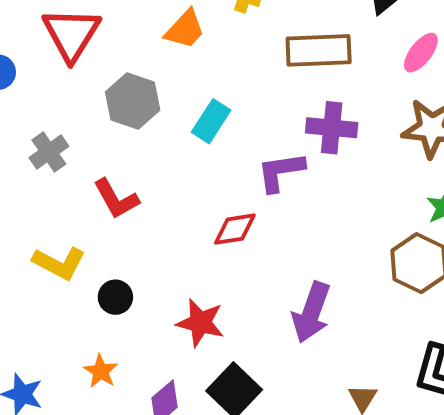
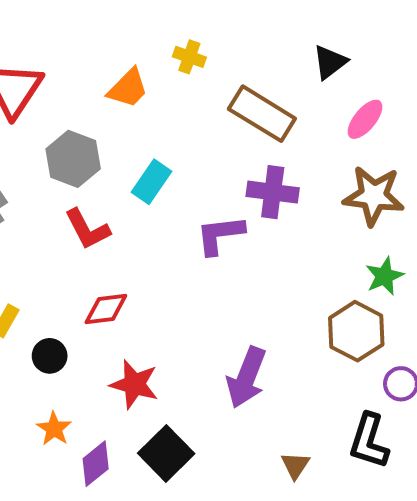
brown rectangle: (319, 50) -> (262, 114), turned 32
red L-shape: (116, 199) -> (87, 229), moved
red diamond: (235, 229) -> (106, 309), moved
orange star: (101, 371) -> (54, 429), moved

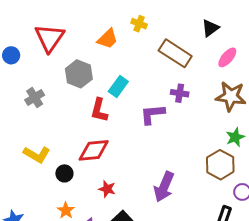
purple cross: (273, 192) -> (180, 93), size x0.7
red L-shape: (87, 229) -> (99, 110), moved, turned 40
red diamond: (106, 309) -> (94, 150), size x1.4
red star: (134, 384) -> (107, 189), size x0.7

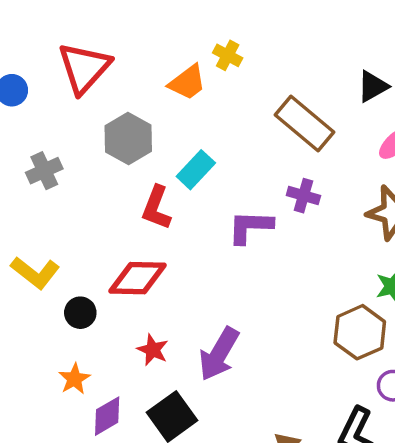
yellow cross: (139, 24) -> (228, 55), moved
purple arrow: (164, 187) -> (219, 354), moved

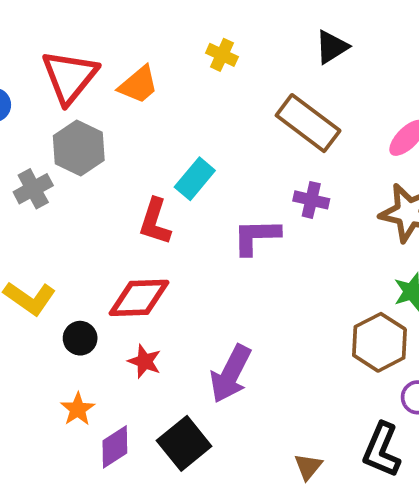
orange trapezoid: (187, 82) -> (138, 85), moved
black triangle: (373, 86) -> (332, 47), moved
gray hexagon: (128, 138) -> (79, 148), moved
red star: (153, 350) -> (145, 361), moved

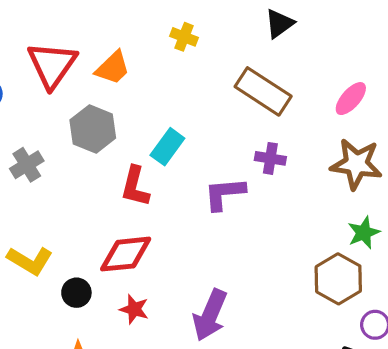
gray hexagon: (79, 148) -> (93, 129), moved

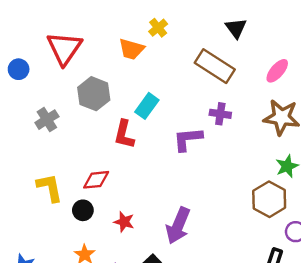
black triangle: (279, 24) -> (236, 28), moved, turned -30
yellow cross: (184, 37) -> (158, 28), turned 30
orange trapezoid: (113, 68) -> (131, 49), moved, turned 60
red diamond: (126, 254) -> (96, 180), moved, size x0.7
yellow L-shape: (30, 261) -> (50, 188), turned -132

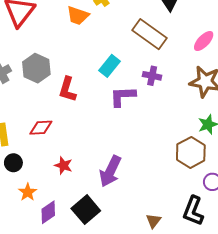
gray hexagon: (94, 94) -> (36, 68), moved
cyan rectangle: (147, 106) -> (109, 66), moved
black circle: (83, 210) -> (13, 163), moved

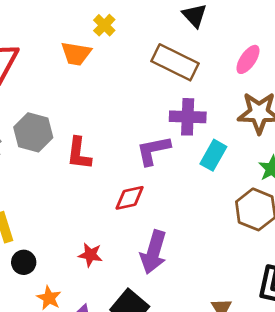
cyan rectangle: (109, 66) -> (213, 155), moved
purple cross: (152, 76) -> (188, 117), size x1.4
red diamond: (41, 128) -> (130, 198), moved

